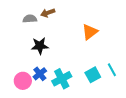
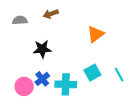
gray semicircle: (30, 19) -> (20, 20), moved
cyan square: (93, 75) -> (92, 73), moved
cyan cross: (62, 79) -> (66, 84), turned 30

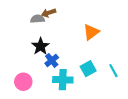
gray semicircle: (20, 20) -> (37, 19), moved
black star: (42, 49) -> (41, 46), turned -30
blue cross: (42, 79) -> (52, 60), moved

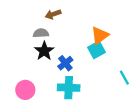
gray semicircle: (37, 19) -> (41, 33), moved
blue cross: (52, 60) -> (65, 63), moved
cyan square: (88, 69) -> (96, 50), moved

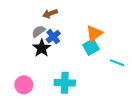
gray semicircle: (41, 33) -> (39, 31), turned -32
blue cross: (65, 63) -> (53, 37), moved
cyan line: (124, 78) -> (117, 63), moved, turned -40

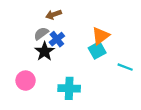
pink circle: (24, 85) -> (26, 81), moved

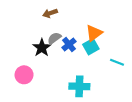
gray semicircle: (41, 34) -> (54, 38), moved
blue cross: (57, 39) -> (69, 45), moved
cyan cross: (69, 88) -> (79, 86), moved

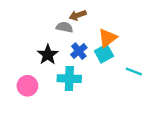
brown arrow: (50, 13) -> (78, 15), moved
gray semicircle: (54, 38) -> (65, 27), moved, turned 48
cyan cross: (79, 86) -> (69, 79), moved

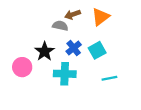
orange triangle: (108, 38) -> (101, 17), moved
cyan line: (134, 71) -> (109, 78), moved, turned -32
pink circle: (27, 86) -> (22, 67), moved

